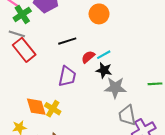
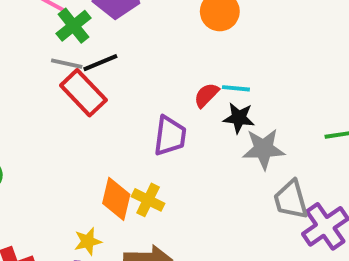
black line: (67, 41) -> (100, 63), moved
cyan line: (104, 55) -> (236, 88), turned 40
orange diamond: (36, 107) -> (116, 199), turned 35

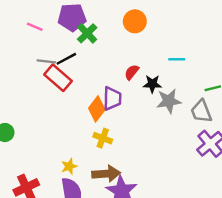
green cross: (73, 26) -> (87, 33), moved
cyan line: (236, 88) -> (177, 59), moved
orange diamond: (116, 199) -> (97, 109), moved, turned 30
gray trapezoid: (291, 200) -> (201, 111), moved

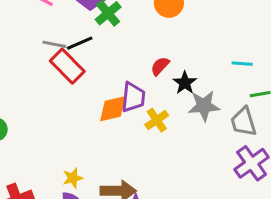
cyan line: (177, 59) -> (242, 64), moved
black star: (152, 84) -> (185, 83), turned 30
orange diamond: (97, 109) -> (113, 109), turned 35
yellow cross: (103, 138) -> (157, 120), moved, turned 30

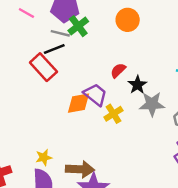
gray line: (54, 44) -> (60, 33), moved
purple trapezoid: (133, 97) -> (95, 95), turned -60

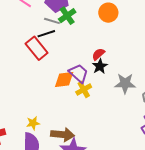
black star: (137, 85) -> (100, 66), moved
yellow cross: (113, 114) -> (84, 90), moved

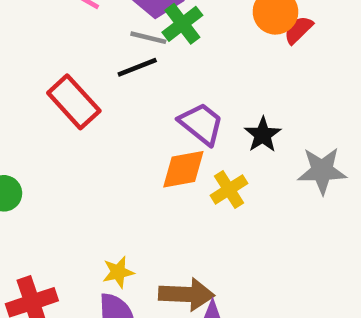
red rectangle: (37, 48) -> (74, 102), moved
red semicircle: (98, 54) -> (298, 30), moved
purple trapezoid: (78, 73) -> (201, 124), moved

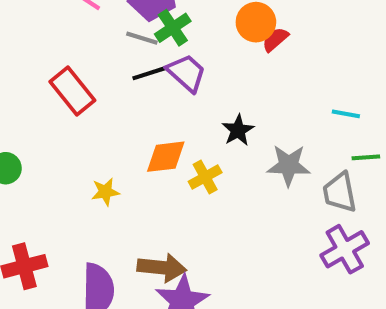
black line: (137, 67) -> (150, 73), moved
purple trapezoid: (201, 124) -> (186, 73), moved
yellow star: (118, 272) -> (105, 192), moved

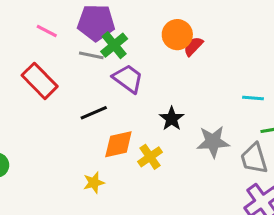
black line: (150, 73) -> (94, 113), moved
red rectangle: (72, 91) -> (40, 81), moved
yellow star: (105, 192) -> (94, 183), moved

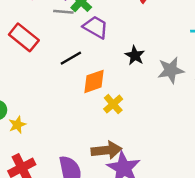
yellow cross: (150, 157) -> (113, 104), moved
yellow star: (94, 183) -> (17, 125), moved

